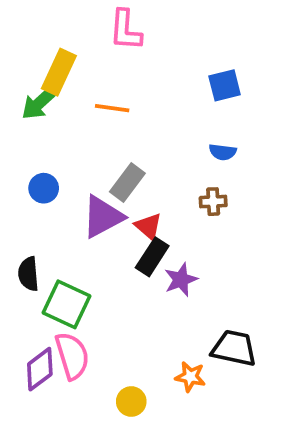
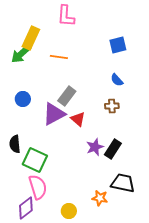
blue semicircle: (223, 152) -> (117, 80), turned 40
black rectangle: (152, 257) -> (113, 149), moved
purple diamond: (40, 369) -> (26, 208), moved

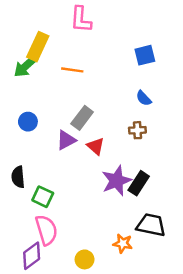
purple triangle: (54, 114) -> (66, 140), size x0.7
purple star: (95, 147) -> (117, 181), size x1.4
green square: (35, 160) -> (43, 197), size x0.7

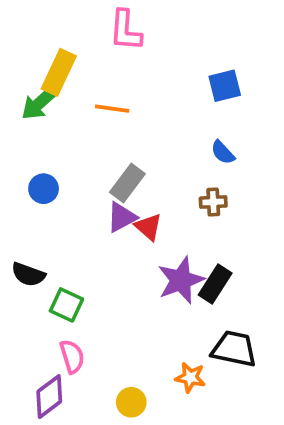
purple triangle: (66, 140) -> (122, 217), moved
black semicircle: (18, 177) -> (28, 274), turned -65
pink semicircle: (46, 230) -> (72, 356), size x0.7

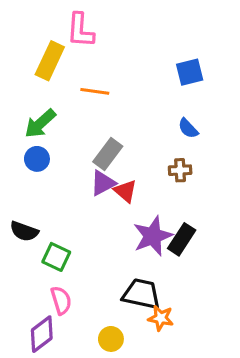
pink L-shape: (126, 30) -> (80, 30), moved
green arrow: (40, 103) -> (40, 124), moved
black trapezoid: (234, 349) -> (141, 294), moved

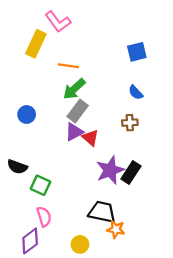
pink L-shape: (80, 30) -> (58, 22), turned -40
green arrow: (40, 124) -> (74, 89), moved

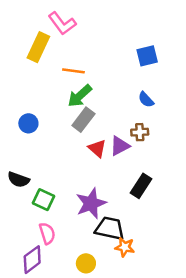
purple triangle: (74, 132) -> (120, 146), moved
purple star: (110, 170) -> (91, 203), moved

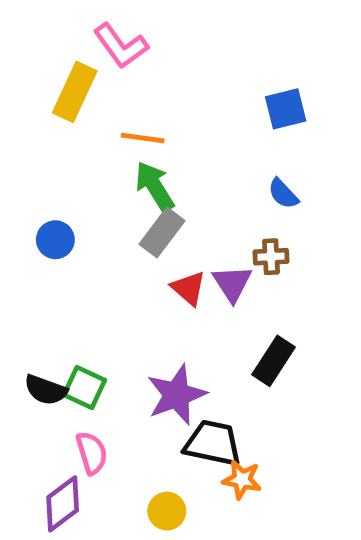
green arrow: (80, 96) -> (155, 186), turned 100
purple triangle: (120, 146) -> (232, 283), turned -35
black semicircle: (18, 180) -> (46, 390), moved

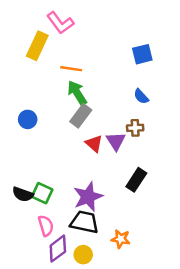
black trapezoid: (213, 443) -> (84, 222), moved
purple diamond: (63, 504) -> (58, 249), moved

